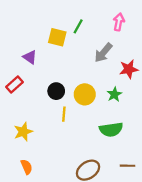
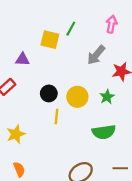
purple triangle: (30, 57) -> (22, 59), turned -32

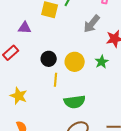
green semicircle: (104, 132) -> (75, 102), moved
yellow star: (16, 134) -> (19, 96), turned -30

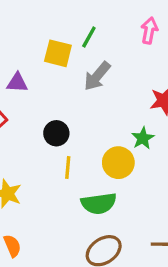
gray arrow: (92, 24) -> (97, 76), moved
yellow circle: (75, 62) -> (118, 163), moved

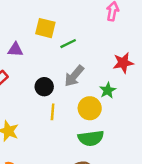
green line: (89, 37) -> (68, 44), moved, turned 35
gray arrow: (97, 76) -> (74, 76), moved
green semicircle: (99, 203) -> (91, 138), moved

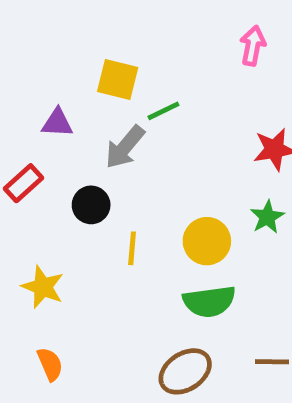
gray arrow: (74, 76) -> (125, 147), moved
black circle: (44, 87) -> (91, 205), moved
green star: (108, 90) -> (267, 217), moved

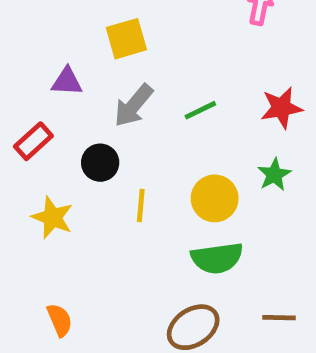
yellow square: (118, 79) -> (126, 39), turned -30
green line: (163, 111) -> (200, 110), moved
yellow star: (43, 287) -> (52, 217), moved

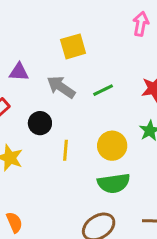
yellow square: (126, 39) -> (73, 46), moved
gray arrow: (134, 105) -> (61, 87), turned 84

